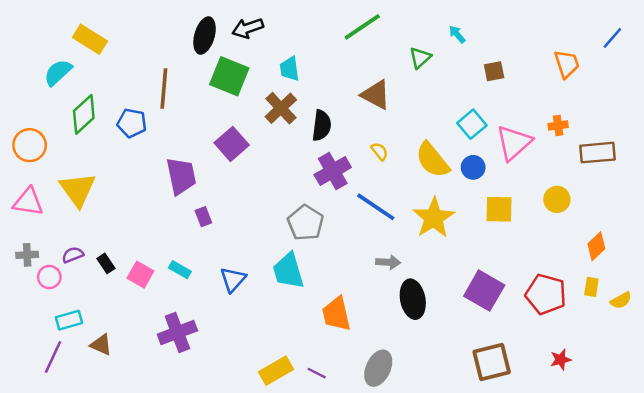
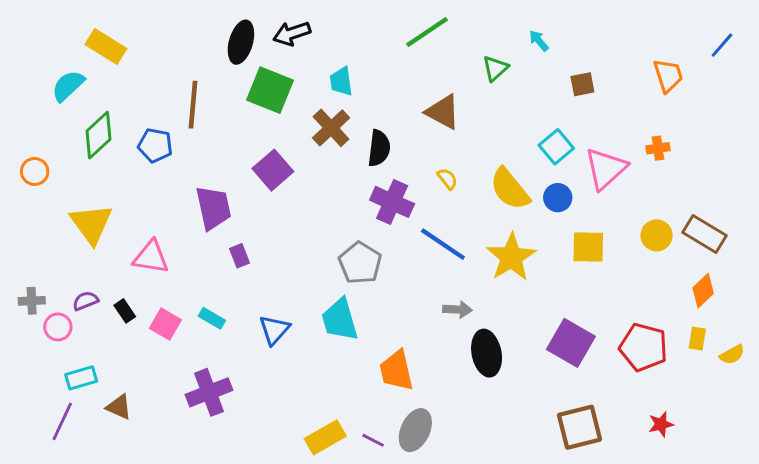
orange circle: (30, 145) -> (35, 171), size x0.7
brown rectangle: (598, 153) -> (705, 234), moved, turned 36
purple cross: (333, 171) -> (392, 202), turned -36
pink triangle: (28, 202) -> (151, 257), moved
gray ellipse: (378, 368) -> (415, 430), moved

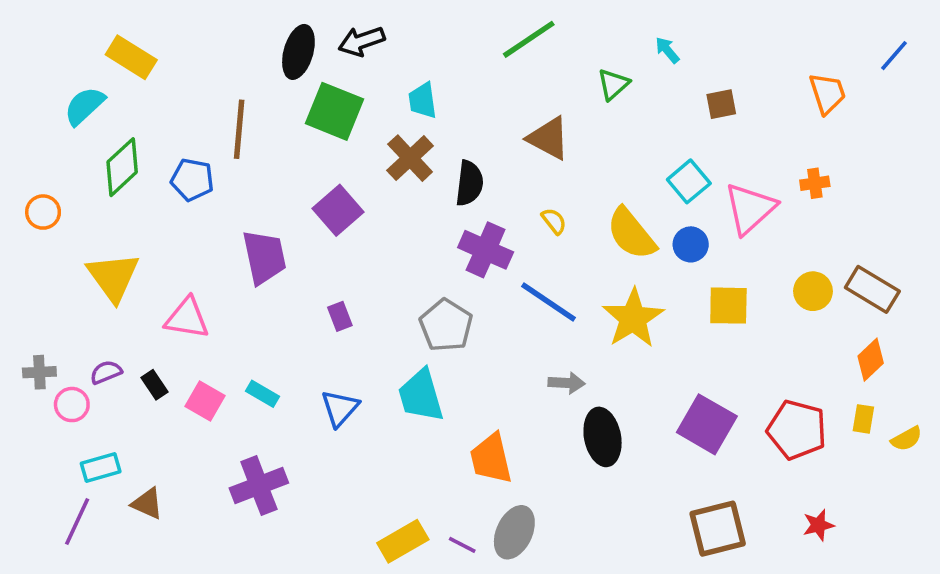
purple rectangle: (240, 256) -> (340, 316), moved

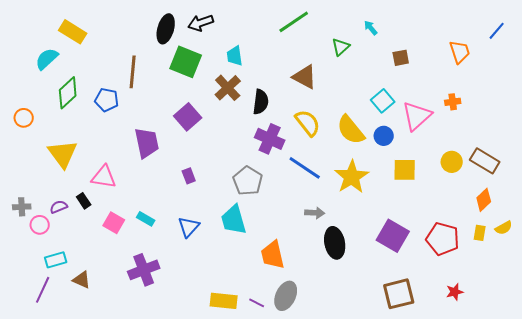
yellow semicircle: (554, 221) -> (308, 123), size x1.8
black rectangle: (155, 385) -> (84, 201), moved
yellow semicircle: (907, 439) -> (504, 228), moved
yellow rectangle: (403, 541) -> (224, 301), turned 36

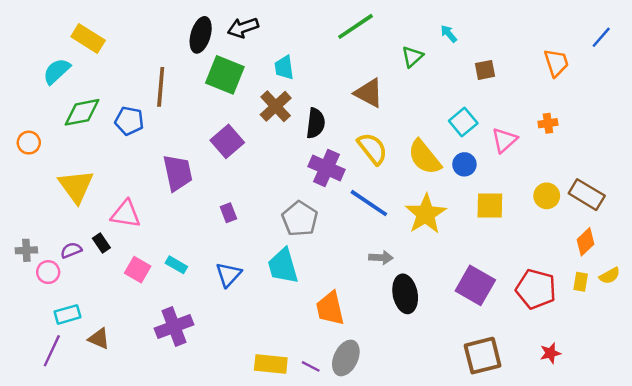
green diamond: (68, 93) -> (82, 112), turned 32
pink triangle: (417, 116) -> (504, 140), size x0.7

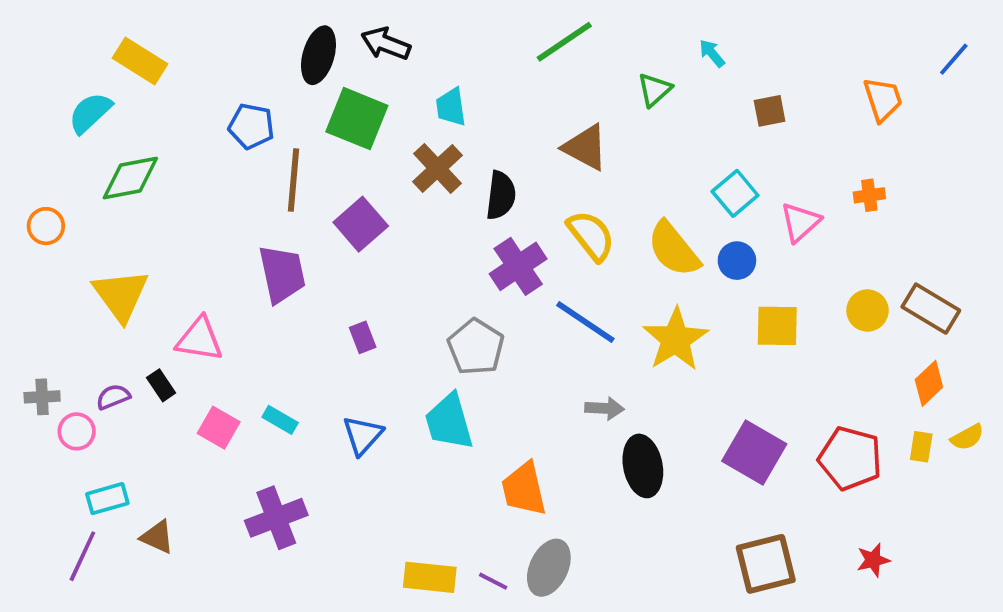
black arrow: (243, 28) -> (386, 44), turned 40
brown line: (161, 87) -> (294, 180), moved
blue pentagon: (129, 121) -> (251, 126), moved
purple cross: (326, 168) -> (518, 266), turned 32

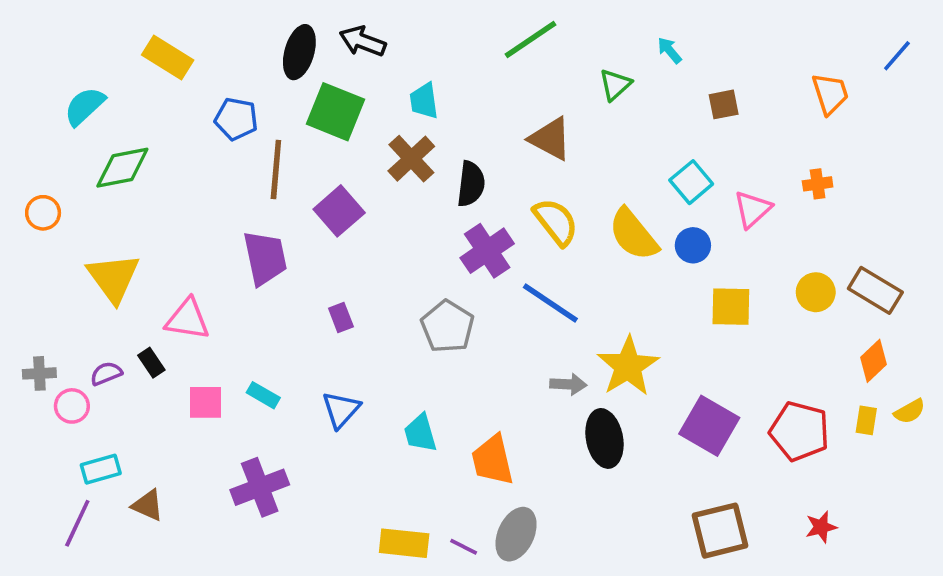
yellow rectangle: (140, 61) -> (168, 58), moved
yellow star: (676, 339) -> (628, 366), moved
cyan trapezoid: (449, 422) -> (420, 433), moved, size x0.7
pink square: (219, 428) -> (205, 402), turned -30

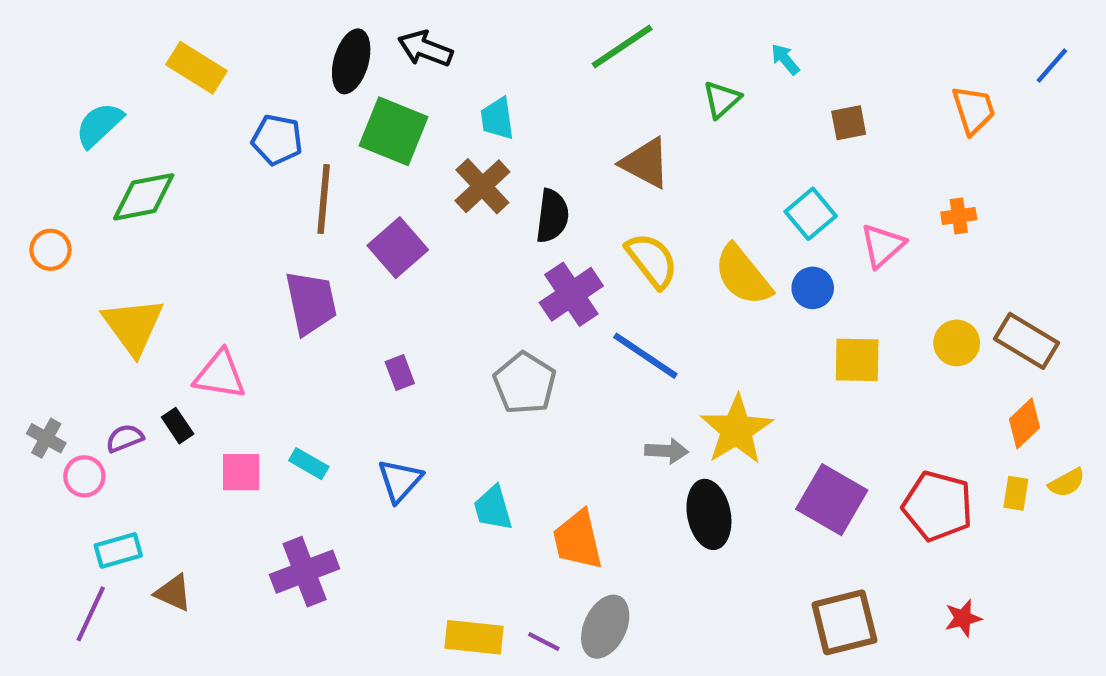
gray cross: (39, 373) -> (46, 438), turned 32

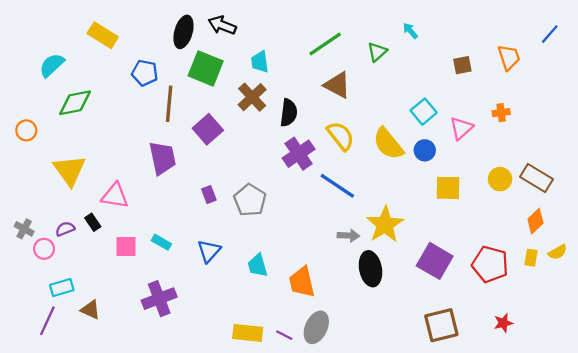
green line: (622, 47) -> (325, 44), moved
brown square: (849, 123) -> (462, 65), moved
gray pentagon: (525, 383) -> (250, 200), moved

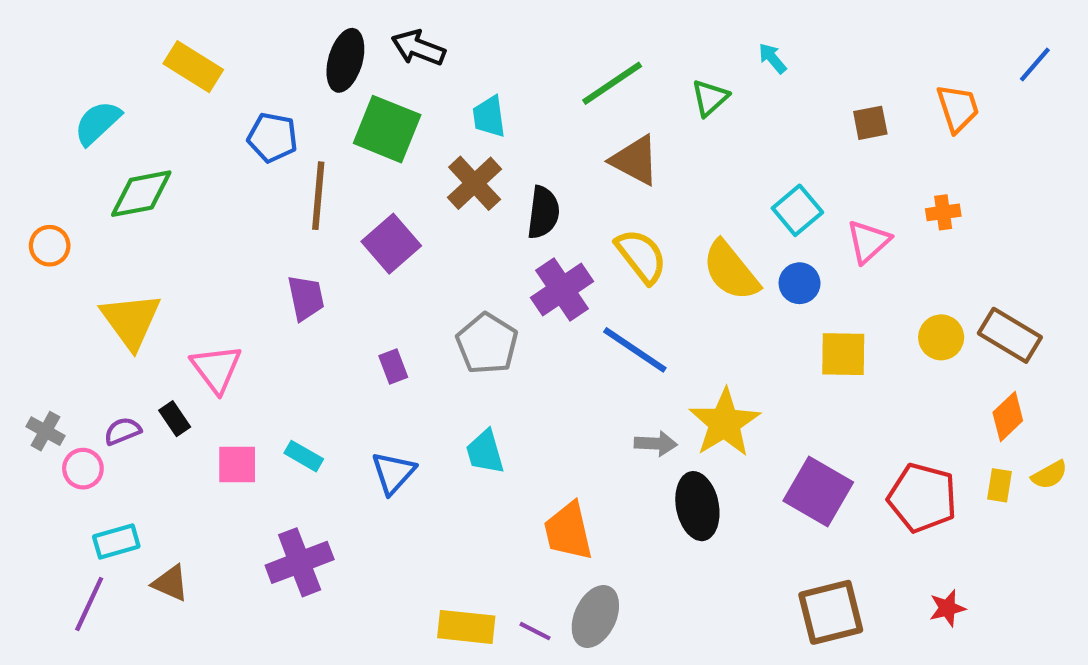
purple trapezoid: (162, 158) -> (306, 298), size x0.7
pink triangle: (115, 196) -> (216, 369), turned 44
gray pentagon: (250, 200) -> (487, 344), moved
cyan trapezoid: (258, 265) -> (485, 452), moved

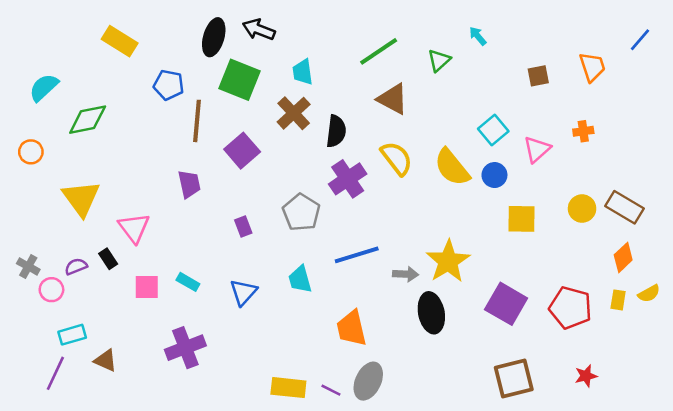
cyan semicircle: (98, 123) -> (44, 87), moved
blue line: (635, 350) -> (357, 255), moved, turned -51

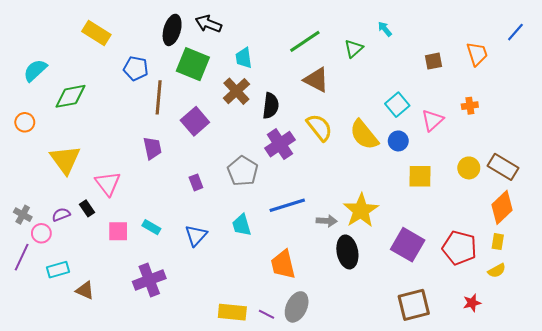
orange diamond: (623, 257) -> (502, 207), size x1.4
yellow semicircle: (649, 294) -> (497, 271), moved
purple line: (55, 373) -> (22, 257), moved

